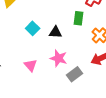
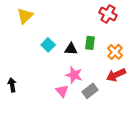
green rectangle: (78, 18) -> (90, 43), moved
pink triangle: (30, 65) -> (62, 91), moved

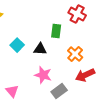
green rectangle: (90, 43) -> (56, 31), moved
orange cross: (115, 52) -> (75, 54), moved
pink triangle: (62, 91) -> (12, 91), moved

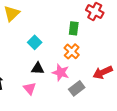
black triangle: (40, 49) -> (38, 68), moved
orange cross: (75, 54) -> (72, 51), moved

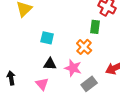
green rectangle: (74, 28) -> (95, 27), moved
cyan square: (35, 42) -> (47, 38), turned -32

